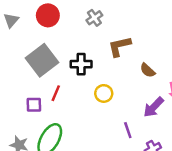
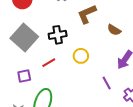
red line: (56, 93) -> (49, 63), moved, turned 48

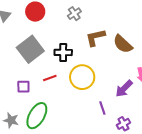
brown semicircle: (114, 30) -> (123, 44), moved, size x1.5
yellow circle: (81, 56) -> (82, 77), size x1.6

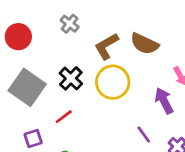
black cross: (63, 52) -> (71, 78), turned -30
yellow circle: (82, 77) -> (113, 82), moved
purple arrow: (124, 89) -> (164, 101), turned 126

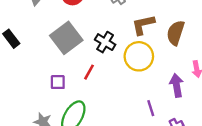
brown semicircle: (144, 44) -> (176, 33), turned 65
black cross: (71, 78) -> (105, 42), turned -30
red line: (64, 117) -> (89, 72), turned -42

